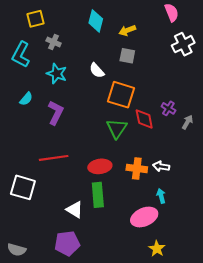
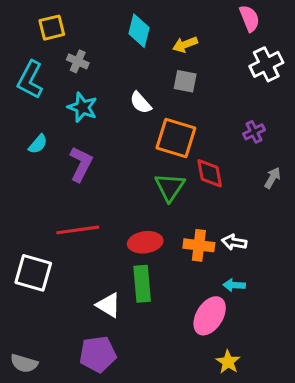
purple cross: (168, 108) -> (254, 132), moved, turned 32
cyan arrow: (161, 196) -> (234, 285), turned -72
pink ellipse: (144, 217) -> (210, 316), turned -35

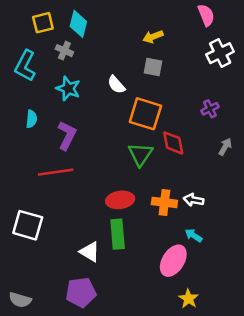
cyan diamond: (139, 31) -> (78, 24), moved
cyan semicircle: (38, 144) -> (31, 119), turned -36
red line: (78, 230) -> (56, 172), moved
cyan arrow: (234, 285) -> (194, 235), turned 30

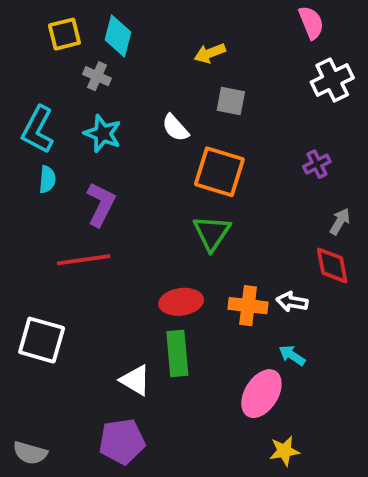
yellow arrow: (153, 37) -> (210, 53), moved
cyan L-shape: (25, 66) -> (38, 130), moved
red diamond: (173, 143) -> (332, 265), moved
yellow star: (188, 299) -> (284, 451), turned 30

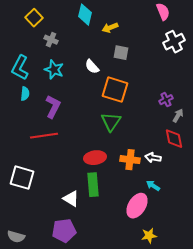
yellow square: (64, 34) -> (34, 18), turned -30
cyan diamond: (118, 36) -> (85, 15), moved
purple cross: (317, 164) -> (166, 100), moved

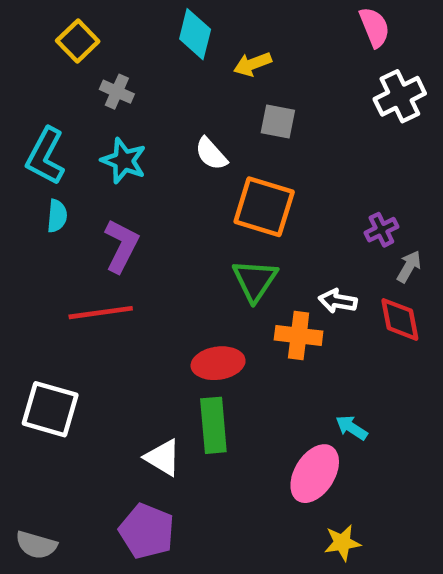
white arrow: (153, 158) -> (338, 301), moved
orange cross: (130, 160) -> (299, 336), moved
purple pentagon: (64, 231) -> (147, 531), turned 30

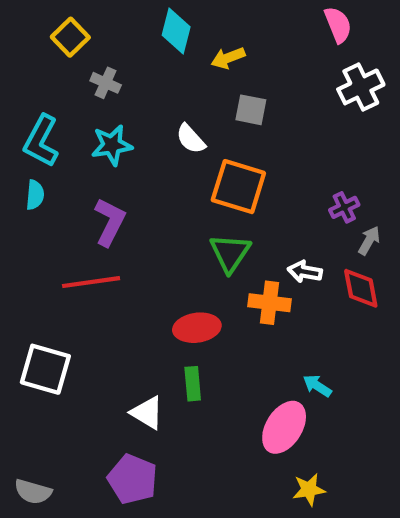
cyan star: (124, 161) -> (112, 145), turned -30
cyan semicircle: (57, 216) -> (35, 195), moved
green rectangle: (213, 425) -> (193, 384), size x0.7

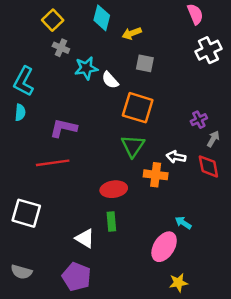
yellow square: (70, 37) -> (53, 20), moved
cyan star: (112, 145) -> (86, 68), moved
purple L-shape: (110, 222) -> (63, 128), turned -104
gray semicircle: (33, 492) -> (21, 272), moved

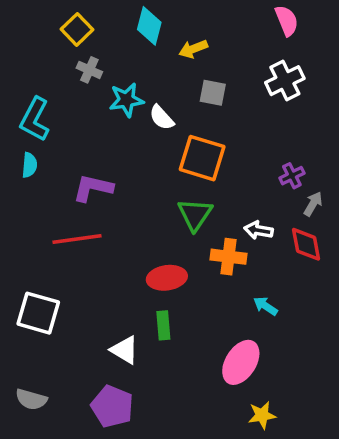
white cross: (208, 50) -> (285, 81), moved
cyan arrow: (183, 223) -> (265, 306), moved

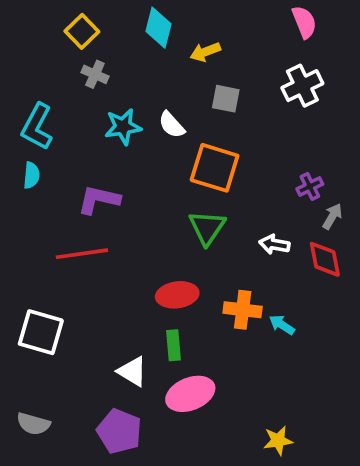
cyan star: (126, 100) -> (123, 127), moved
orange cross: (229, 257) -> (243, 310), moved
pink ellipse: (241, 362) -> (190, 394), moved, turned 36

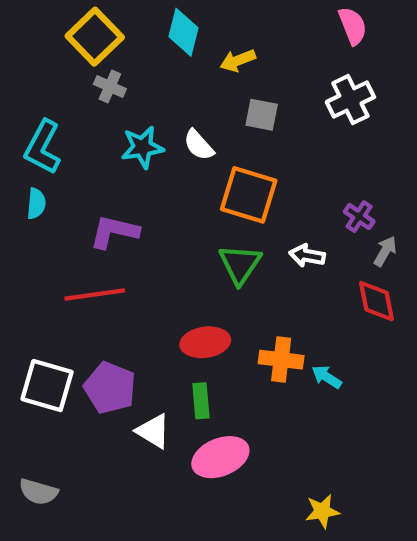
yellow square: (82, 31) -> (95, 37), size x1.4
purple cross: (310, 186) -> (359, 217), turned -30
white arrow: (274, 244) -> (307, 256), moved
purple pentagon: (119, 431) -> (110, 388), moved

